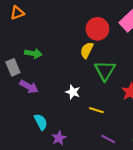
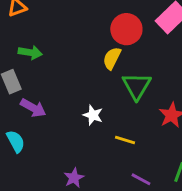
green arrow: (33, 53) -> (30, 52), moved
cyan semicircle: (41, 122) -> (16, 141), moved

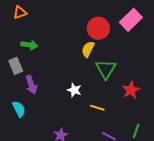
purple arrow: (33, 108) -> (31, 85), turned 42

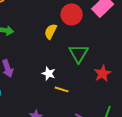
yellow semicircle: (88, 49) -> (51, 31), moved
yellow line: (97, 108) -> (62, 89), moved

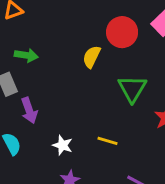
white star: (49, 73) -> (63, 145), moved

